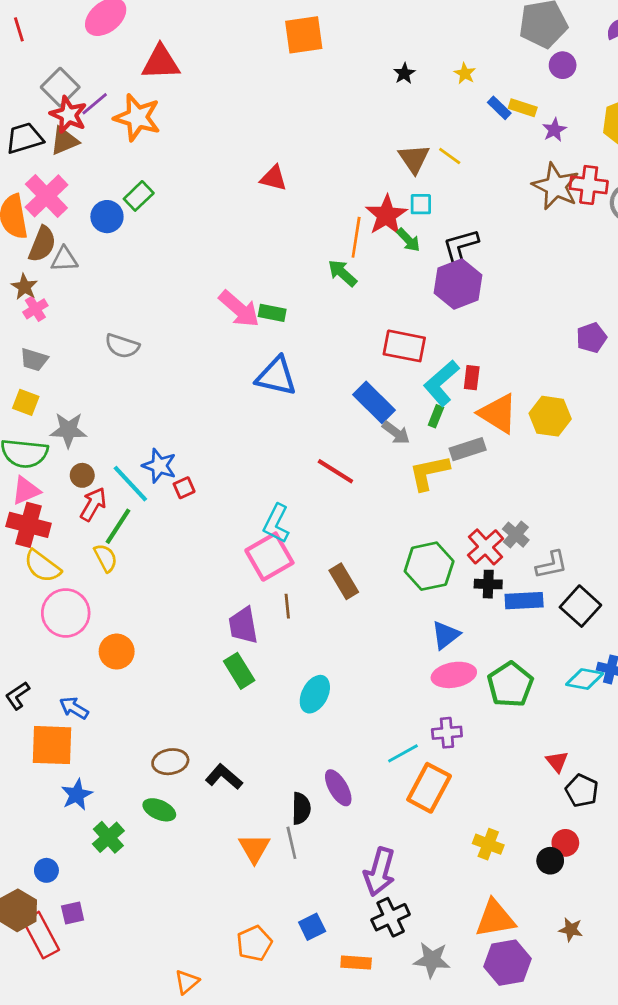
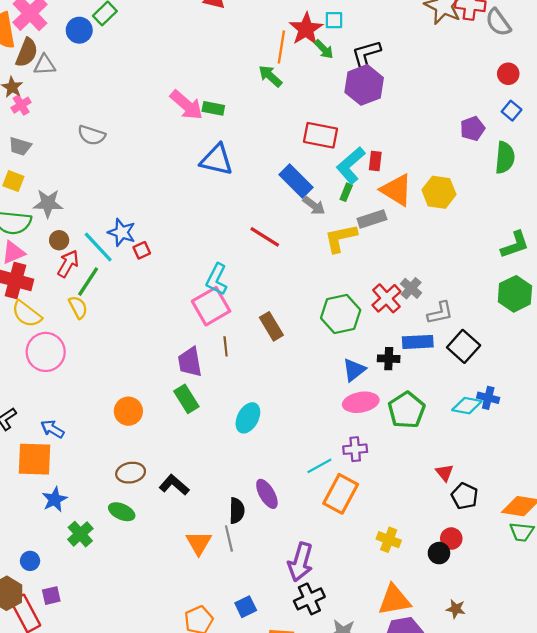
black cross: (488, 584) -> (389, 359), moved
orange circle: (117, 652) -> (128, 411), moved

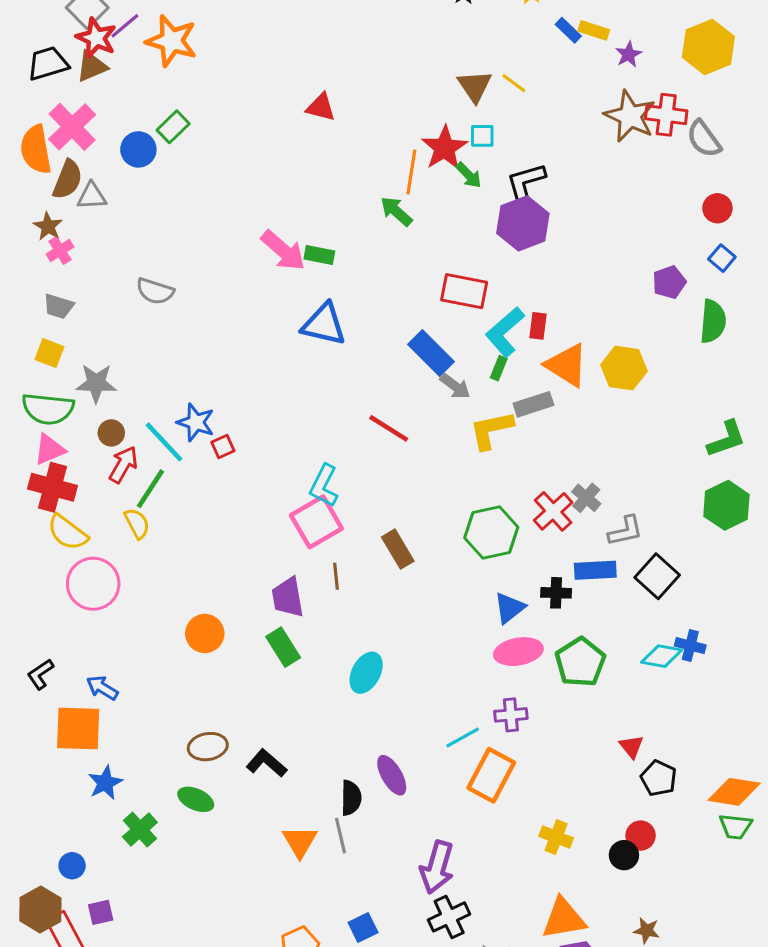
orange circle: (128, 411) -> (205, 633), moved

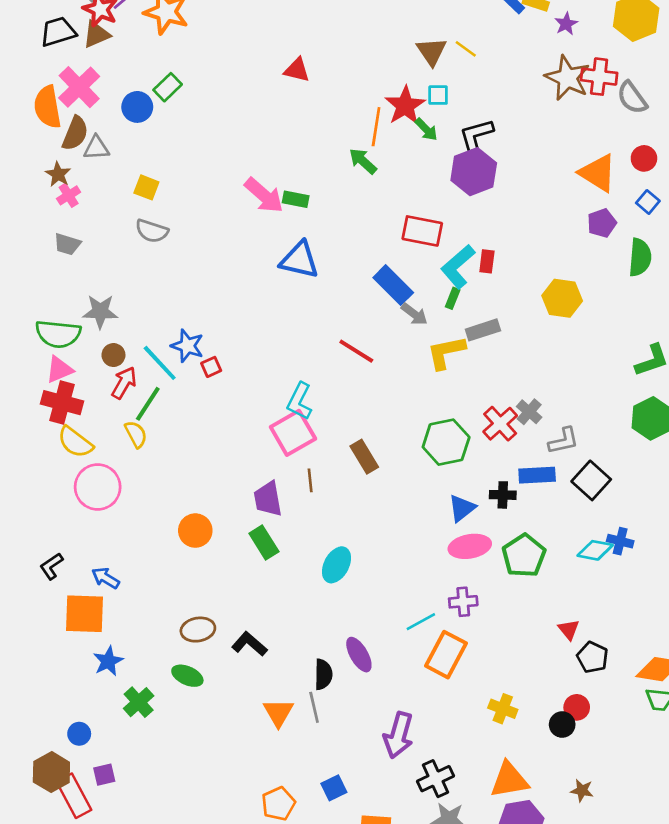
yellow square: (49, 353) -> (146, 187), moved
orange triangle: (567, 365) -> (598, 173), moved
black cross: (449, 917) -> (435, 779), moved

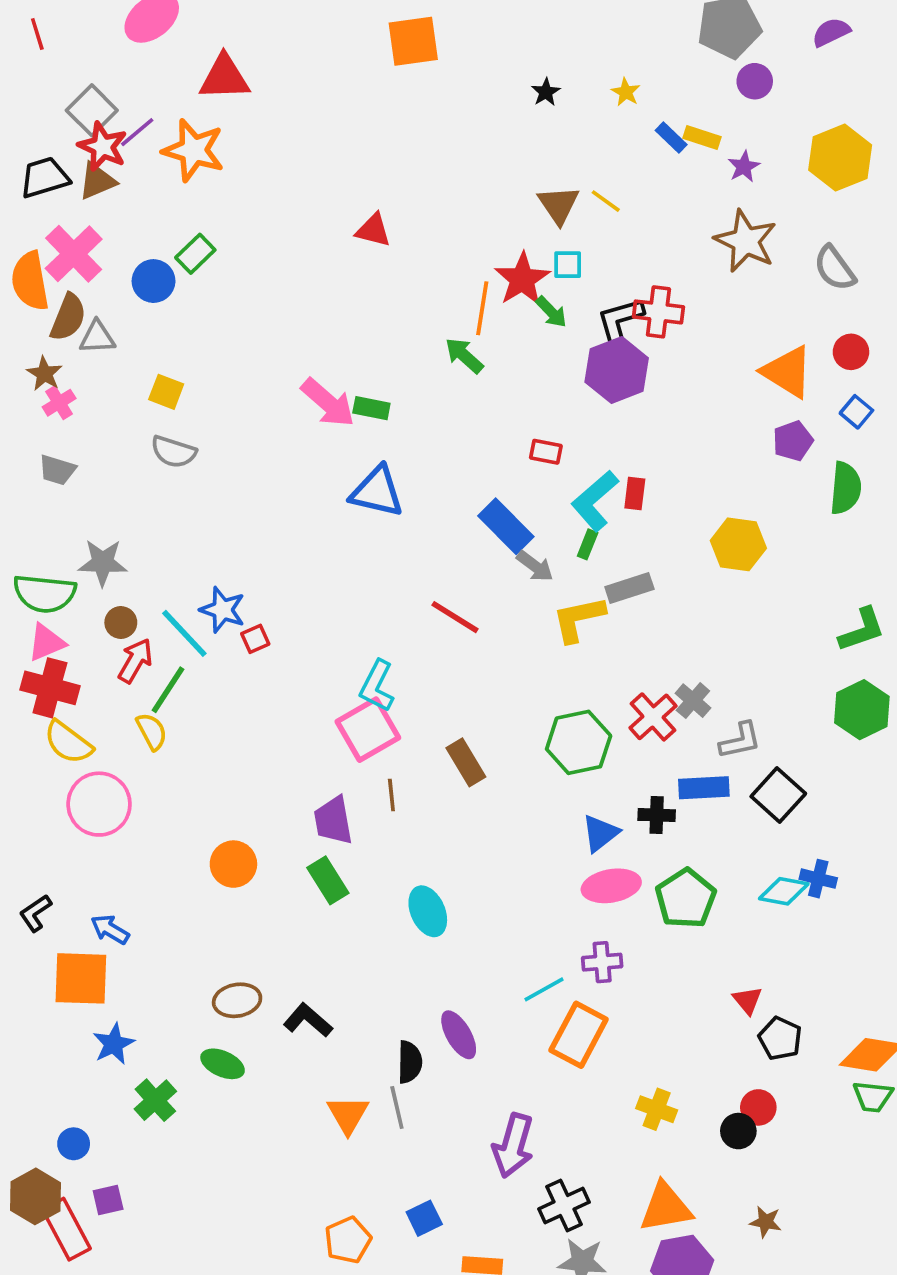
red cross: (599, 77) -> (658, 312), moved
red rectangle: (422, 231) -> (546, 452), size x0.6
cyan ellipse: (336, 565) -> (428, 911), turned -52

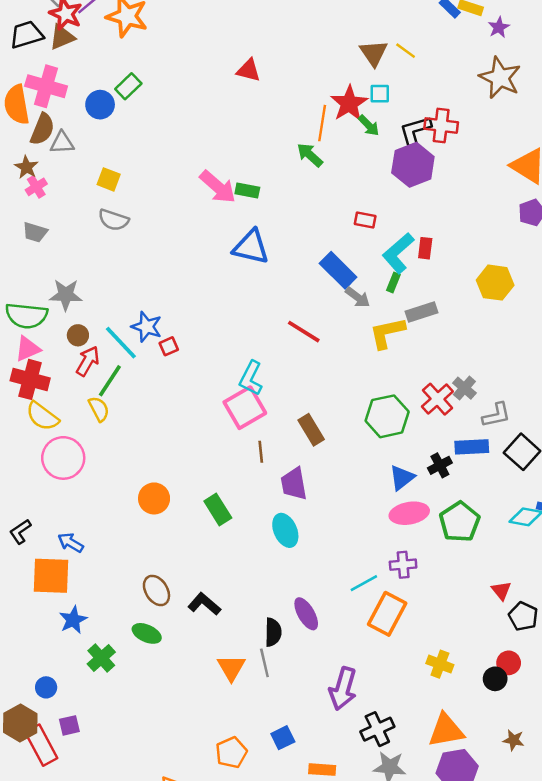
pink cross: (74, 254) -> (46, 86), turned -30
black cross: (657, 815) -> (440, 465), turned -30
purple trapezoid: (333, 820) -> (294, 484), moved
brown ellipse: (237, 1000) -> (156, 590), turned 68

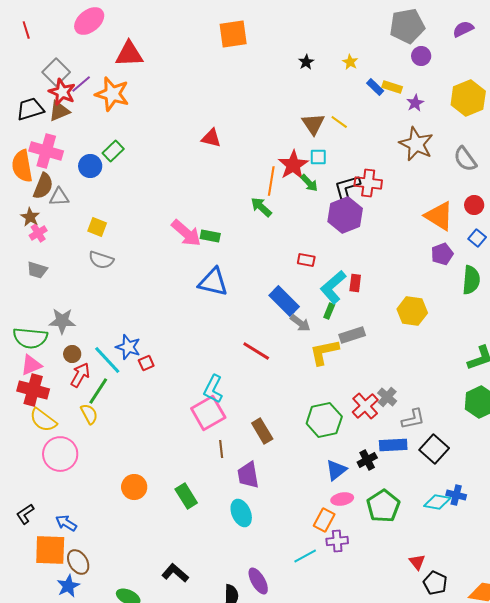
pink ellipse: (409, 513) -> (342, 499), size x0.7
brown ellipse: (156, 590) -> (78, 562), moved
orange rectangle: (387, 614) -> (324, 520), moved, size x0.7

